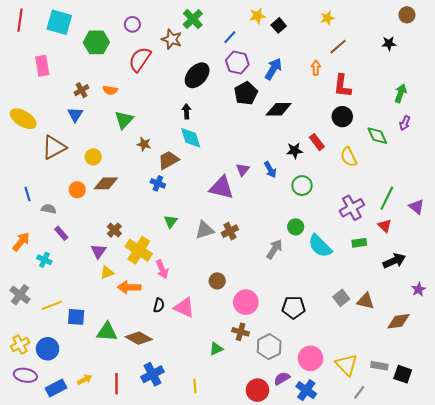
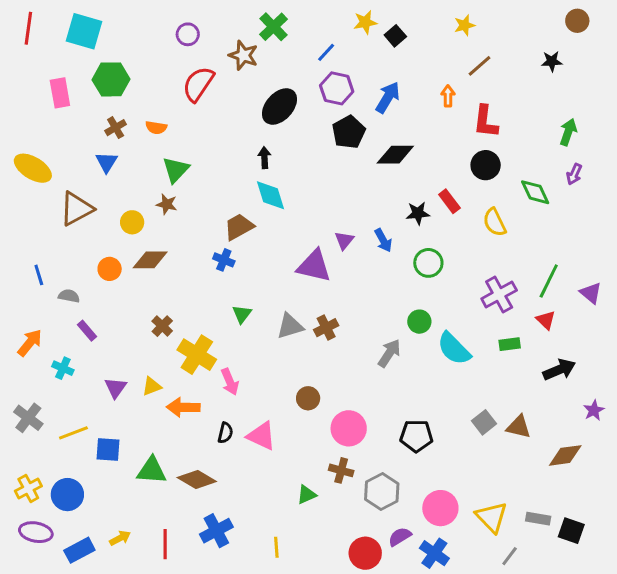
green hexagon: (96, 42) -> (111, 79), moved
brown star: (144, 144) -> (167, 204), moved
purple triangle: (98, 251) -> (116, 388), moved

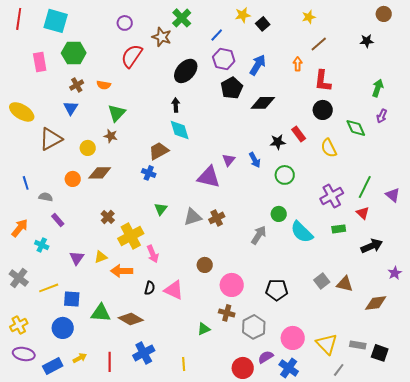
yellow cross: (197, 355) -> (131, 236), turned 30
blue circle: (67, 495) -> (63, 328), moved

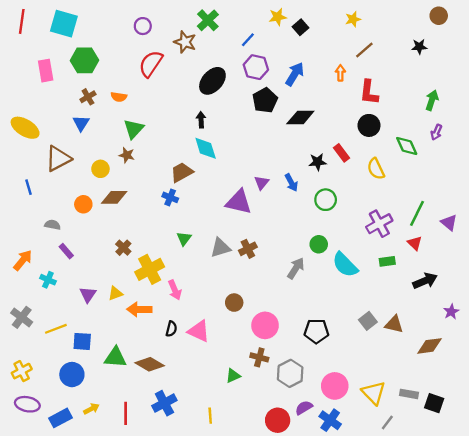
blue line: (26, 183) -> (29, 187), moved

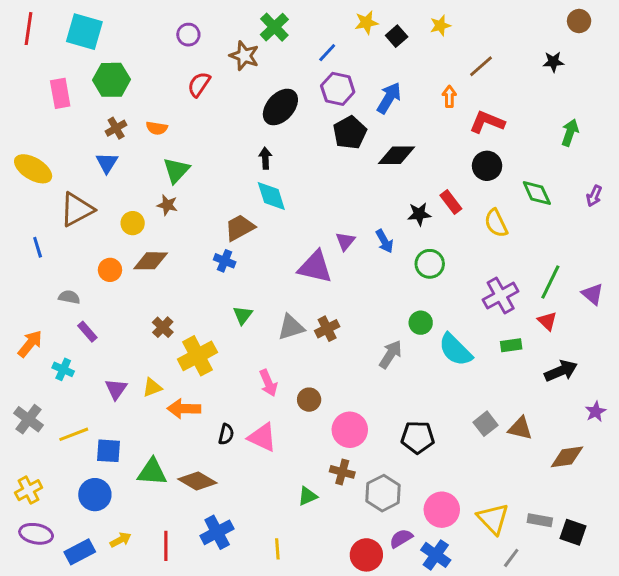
yellow star: (353, 19) -> (440, 26), moved
red semicircle: (151, 64) -> (199, 84), size x0.7
red L-shape: (369, 92) -> (487, 122), turned 105
purple arrow: (436, 132) -> (594, 196), moved
pink arrow: (175, 290) -> (268, 383), moved

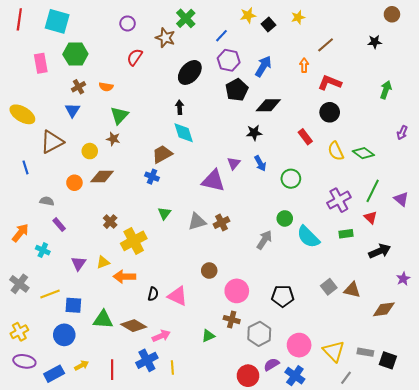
green diamond: (537, 193) -> (363, 153), moved, turned -30
black star: (419, 214) -> (254, 133), moved
pink arrow: (268, 383) -> (161, 336), moved, turned -90
yellow line: (277, 549) -> (172, 368), moved

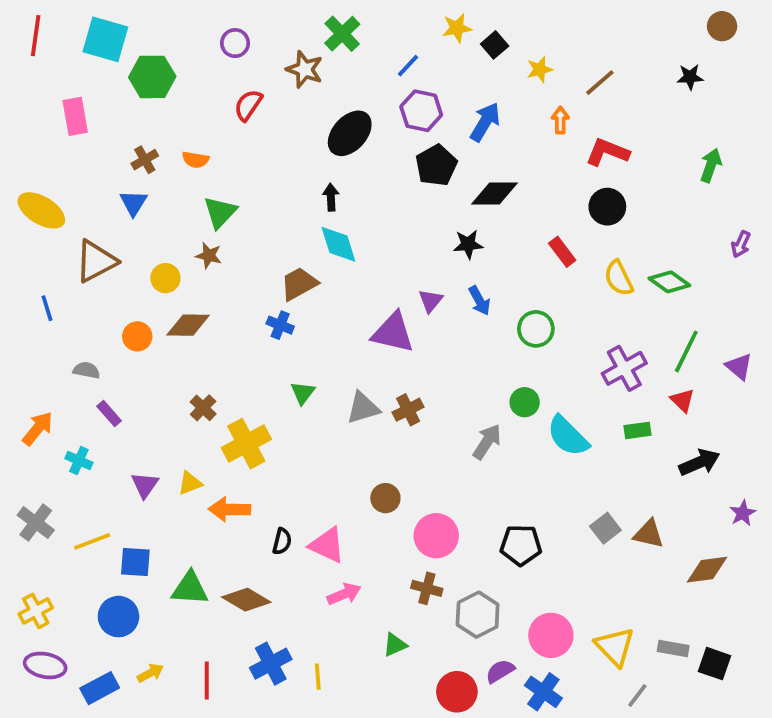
yellow star: (298, 17) -> (540, 69), moved
green hexagon: (75, 54) -> (152, 77), moved
pink arrow: (161, 336) -> (344, 594), moved
green triangle: (208, 336) -> (395, 645), moved

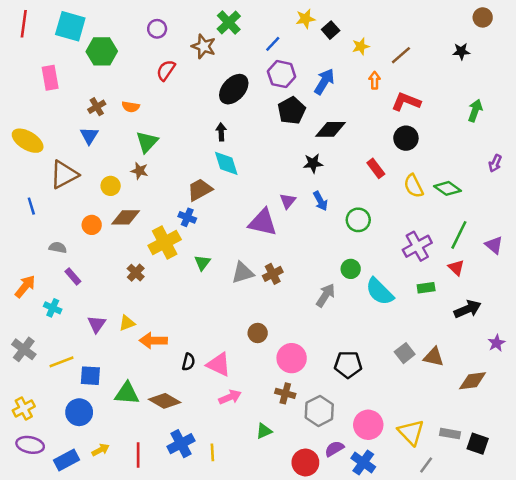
yellow cross: (246, 444) -> (165, 242), moved

